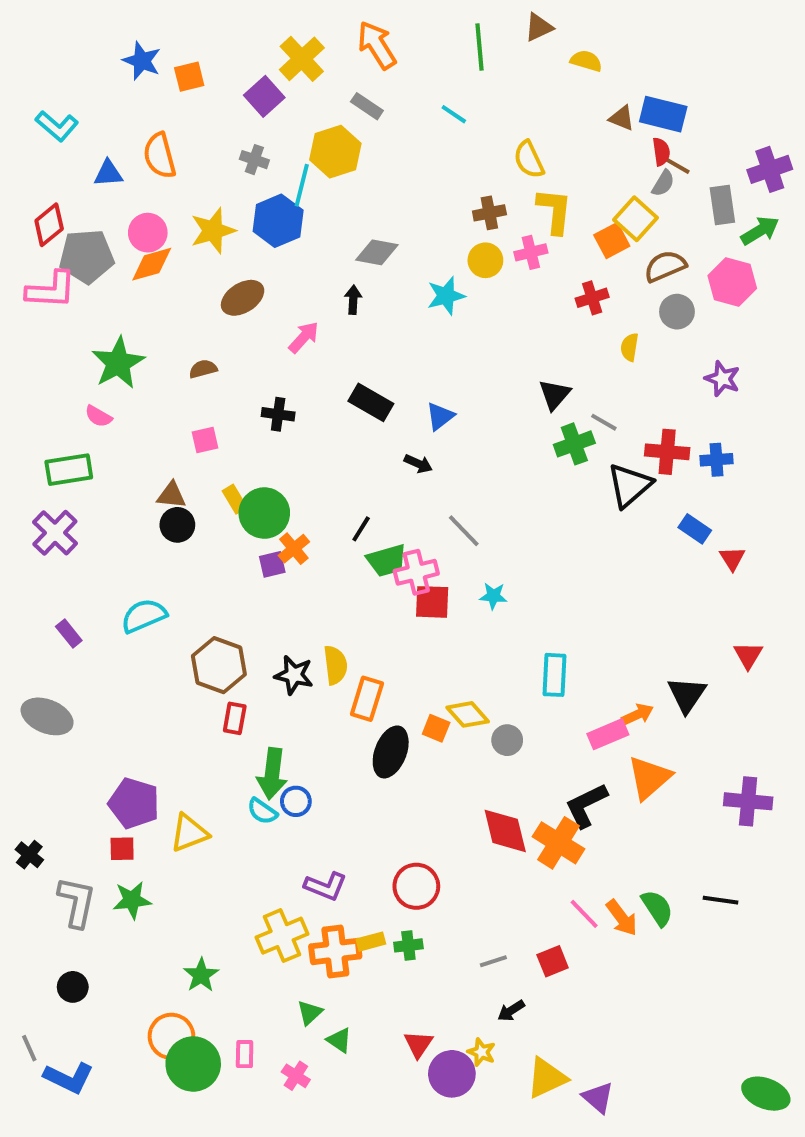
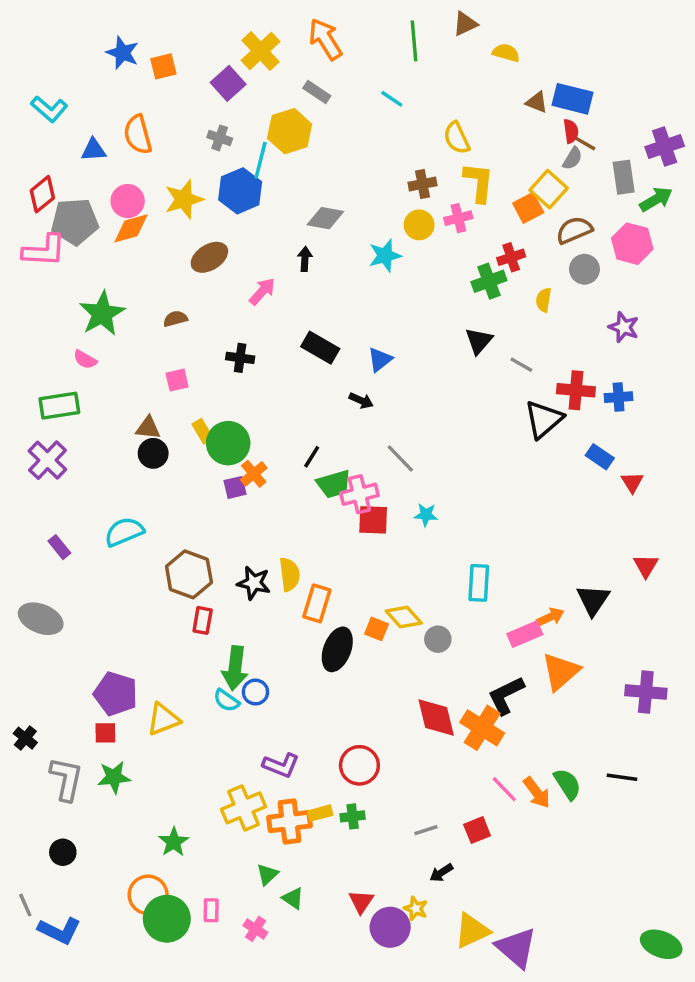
green cross: (574, 444) -> (489, 281), moved
purple triangle: (598, 1098) -> (516, 948), size x1.5

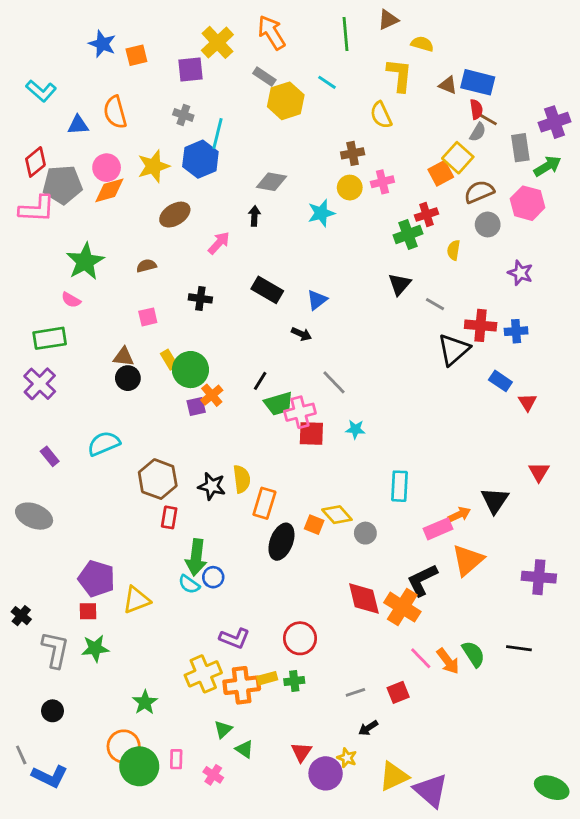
purple square: (228, 83) -> (190, 69), turned 36
yellow hexagon: (290, 131) -> (286, 101), moved
yellow L-shape: (479, 182) -> (400, 75), moved

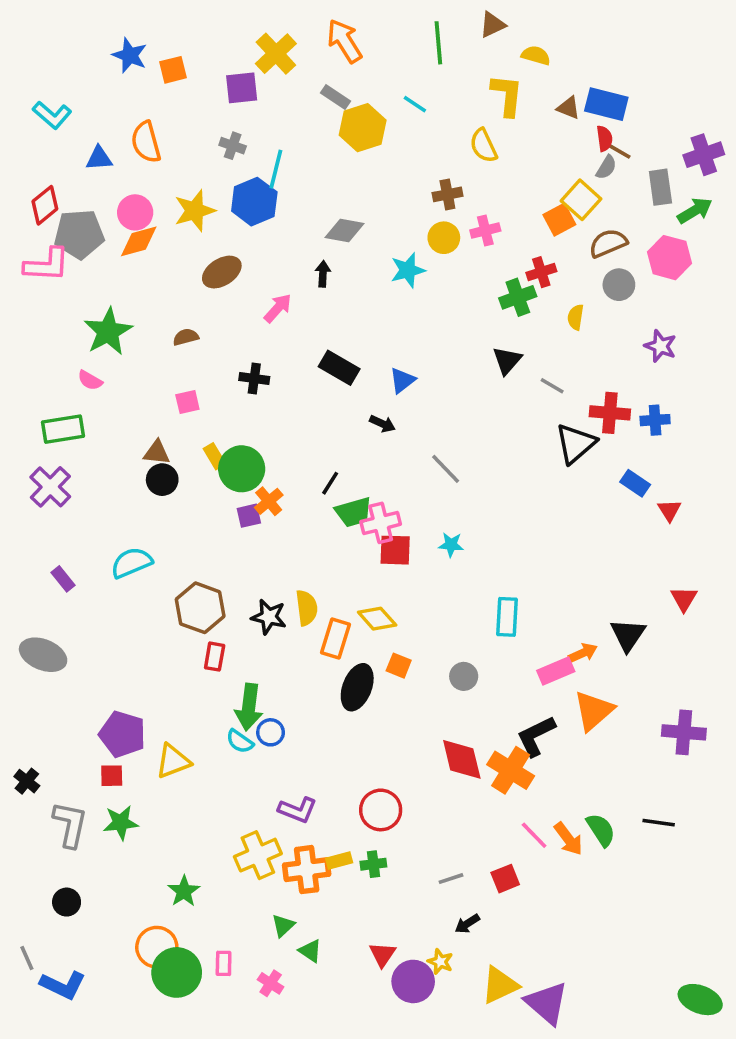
gray line: (334, 382) -> (446, 469), moved
yellow diamond: (337, 515) -> (377, 619), moved

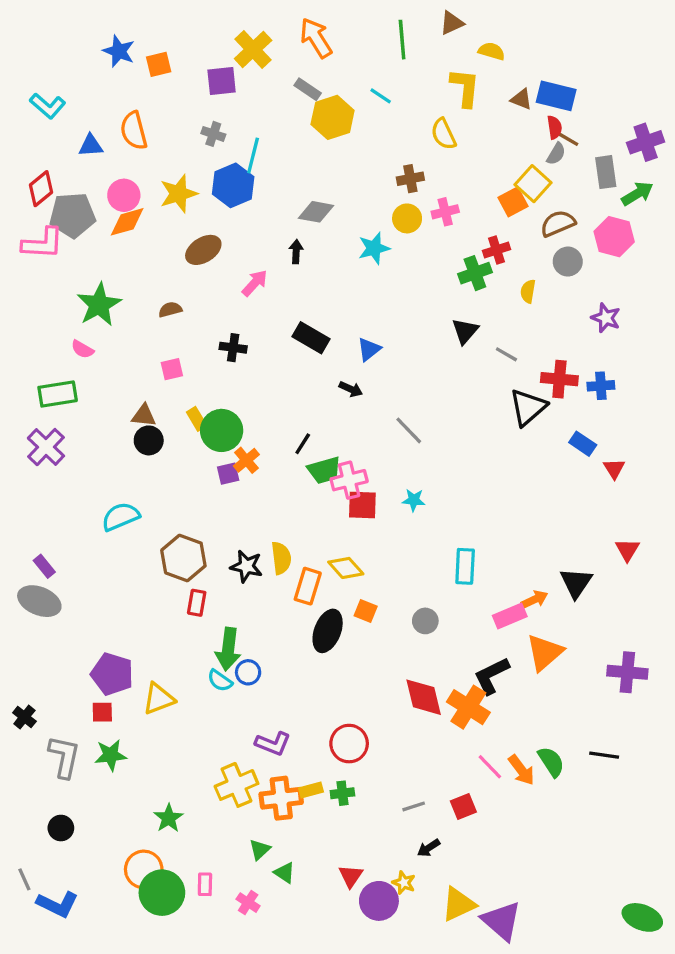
purple rectangle: (63, 579) -> (44, 566), moved

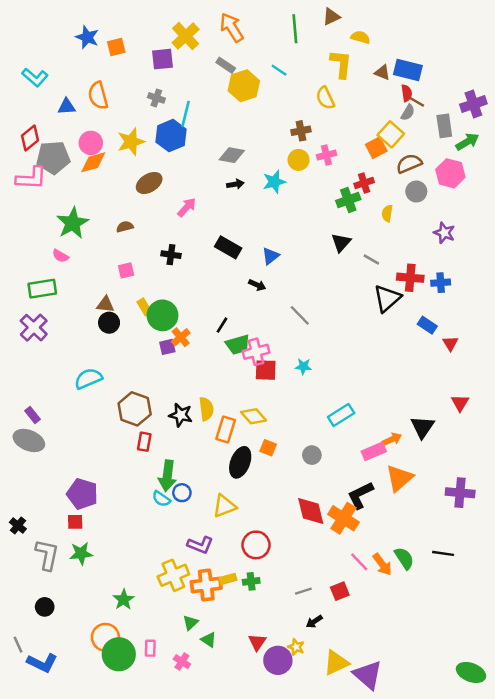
black arrow: (296, 252) -> (235, 184), moved, turned 77
cyan rectangle: (465, 566) -> (341, 415), turned 55
yellow triangle: (159, 699) -> (224, 506), moved

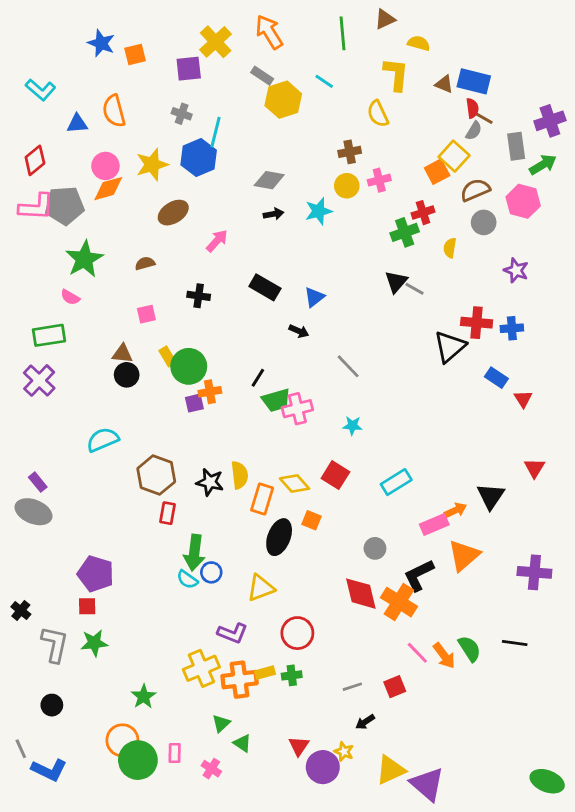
gray pentagon: (53, 157) -> (65, 205), moved
gray line: (371, 260) -> (414, 289), moved
orange cross: (181, 337) -> (210, 392), turned 30
red square: (266, 370) -> (335, 475), moved, turned 30
gray circle: (312, 455) -> (375, 548), moved

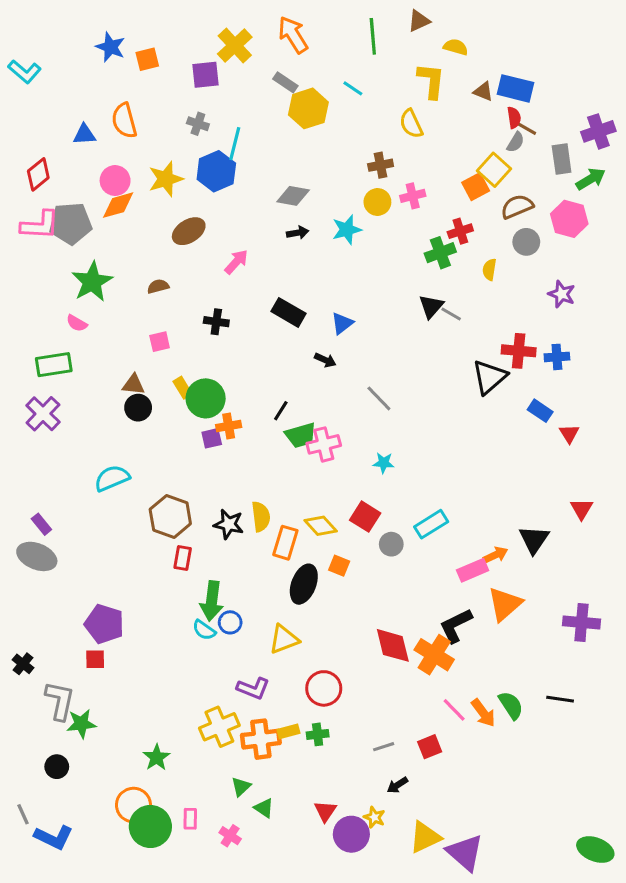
cyan L-shape: (41, 90) -> (25, 72), moved
gray circle: (375, 548) -> (391, 544), moved
green star: (94, 643) -> (81, 724), moved

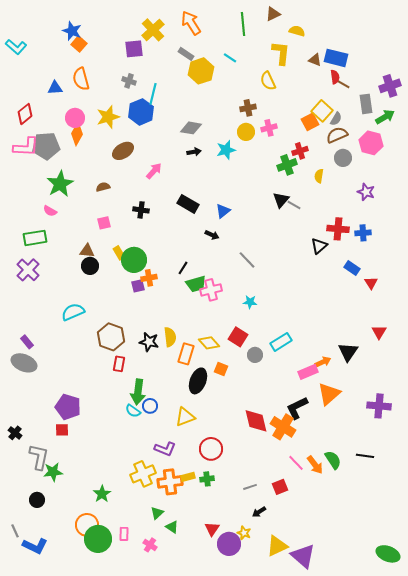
orange square: (147, 59) -> (79, 44), moved, turned -35
gray semicircle: (516, 142) -> (336, 119), moved
orange diamond: (118, 205) -> (77, 134), turned -45
black triangle: (489, 377) -> (319, 246), size x0.7

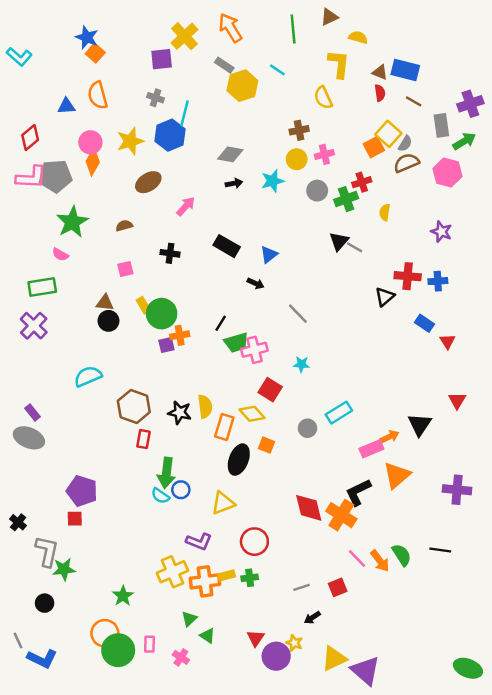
red semicircle: (335, 77) -> (380, 93), moved
gray circle: (343, 158) -> (317, 191), moved
red square: (238, 337) -> (270, 390), moved

